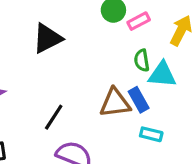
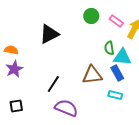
pink rectangle: (139, 21) -> (116, 21), moved, turned 64
blue rectangle: (139, 100) -> (117, 73), moved

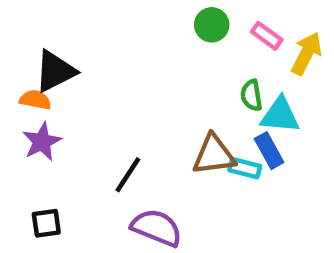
black triangle: (49, 34) -> (55, 71), moved
cyan rectangle: (115, 95) -> (245, 168), moved

